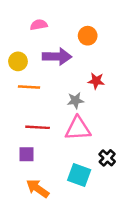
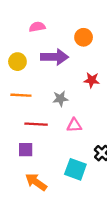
orange line: (29, 87) -> (21, 95), moved
gray star: (75, 100) -> (60, 99), moved
pink triangle: (78, 129) -> (74, 125), size x0.6

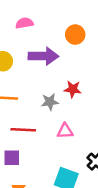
red star: (92, 80) -> (73, 89), moved

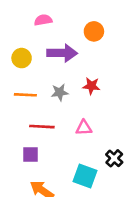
gray star: (50, 102) -> (60, 92), moved

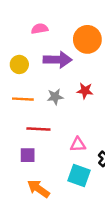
orange circle: (94, 31) -> (87, 39), size x1.5
pink triangle: (84, 128) -> (78, 144), moved

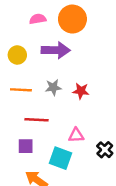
orange circle: (87, 39) -> (72, 19), moved
red star: (85, 91) -> (81, 91), moved
cyan square: (79, 176) -> (60, 158), moved

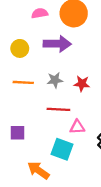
red line: (37, 120) -> (58, 109), moved
purple square: (26, 146) -> (17, 133), moved

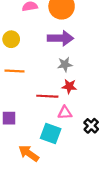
purple arrow: (57, 44) -> (60, 38), moved
gray star: (55, 80) -> (65, 64), moved
red star: (82, 84) -> (69, 86), moved

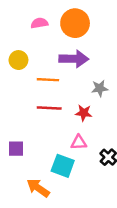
gray star: (65, 64) -> (100, 88), moved
orange line: (14, 71) -> (48, 80), moved
red line: (47, 96) -> (49, 108), moved

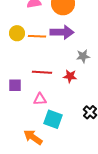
orange line: (48, 80) -> (37, 36), moved
pink triangle: (79, 142) -> (40, 99), moved
purple square: (16, 149) -> (15, 85), moved

